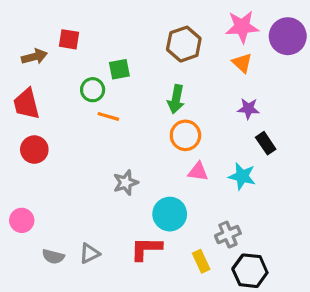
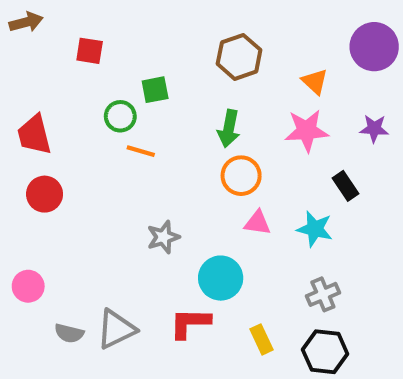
pink star: (242, 27) -> (307, 131), moved
brown arrow: (34, 57) -> (26, 22), moved
purple star: (248, 109) -> (374, 129), moved
gray cross: (228, 235) -> (323, 294), moved
gray triangle: (89, 253) -> (116, 329), size x1.5

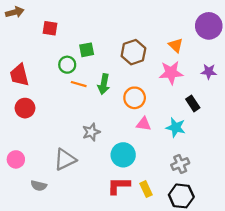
brown hexagon: (239, 57) -> (133, 52), moved
green arrow: (229, 129) -> (104, 84), moved
red L-shape: (190, 323) -> (119, 186), moved
gray triangle: (116, 329) -> (65, 159), moved

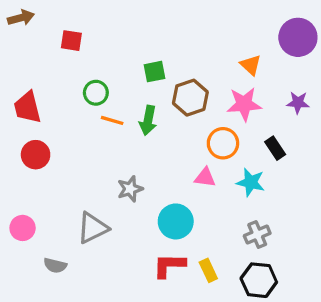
green square: (87, 50) -> (155, 72), moved
brown hexagon: (133, 52) -> (190, 98), moved
orange circle: (135, 98) -> (223, 143), moved

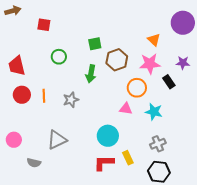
orange line: (112, 120) -> (44, 96), moved, turned 72
black rectangle: (275, 148) -> (169, 82), moved
gray star: (130, 189) -> (71, 100), moved
yellow rectangle: (208, 270) -> (128, 158), moved

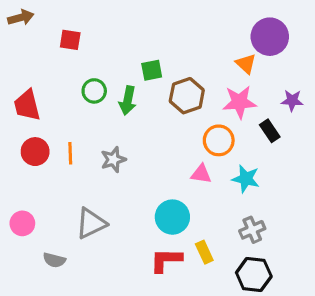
purple circle: (183, 23) -> (270, 37), moved
green arrow: (91, 74) -> (128, 100), moved

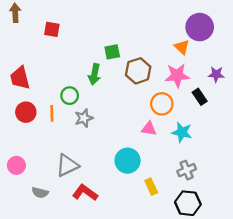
brown arrow: (21, 17) -> (15, 13), turned -78
green circle: (94, 91) -> (70, 96), moved
red L-shape: (166, 260) -> (85, 193), moved, turned 35

